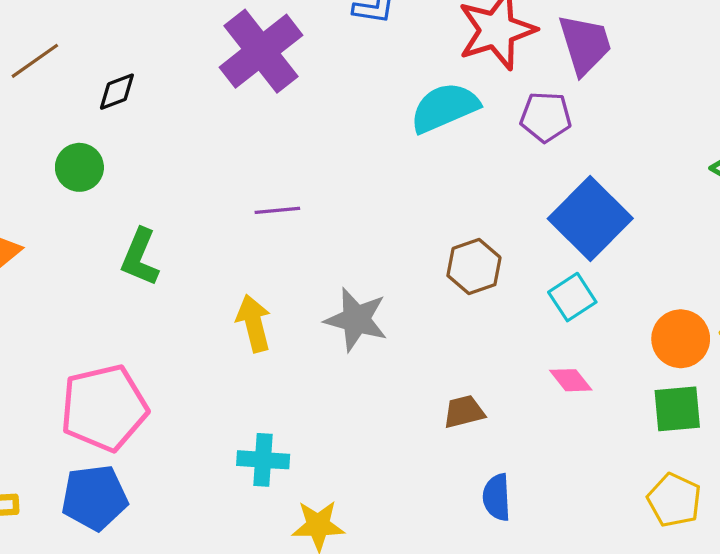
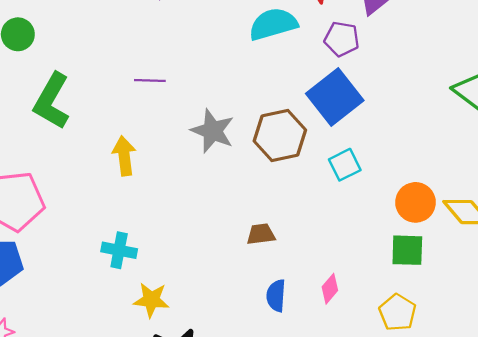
blue square: (590, 219) -> (335, 97), moved
green L-shape: (140, 257) -> (52, 101), size x1.4
brown hexagon: (474, 267) -> (280, 136), size x1.4
gray star: (356, 320) -> (213, 131), moved
pink diamond: (571, 380) -> (330, 289), moved, turned 72

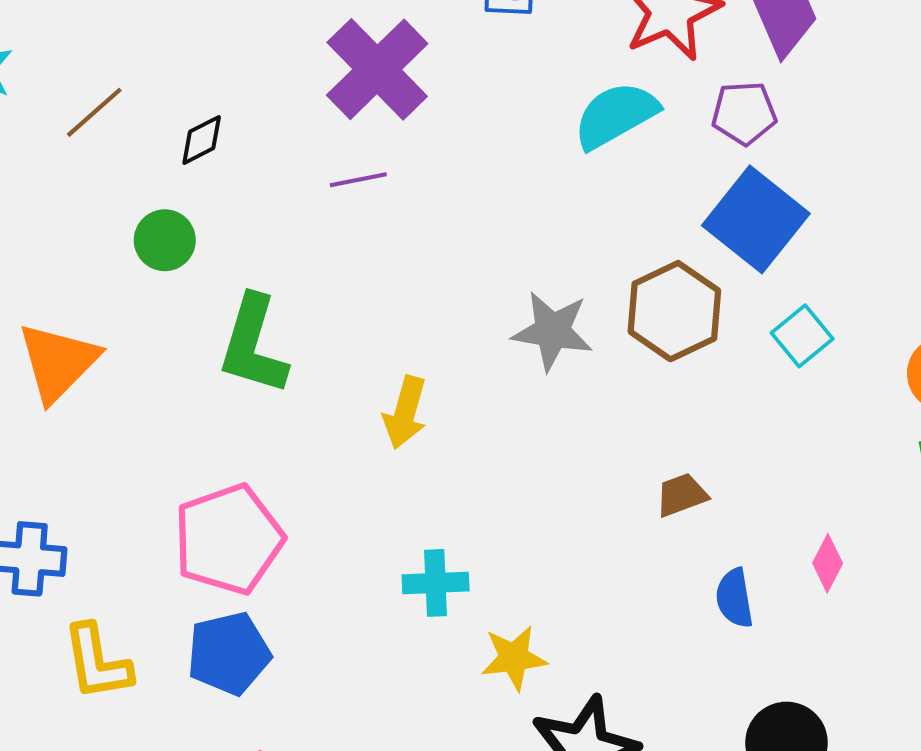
purple line: (150, 80) -> (358, 180), moved
yellow arrow: (124, 156) -> (405, 412), turned -144

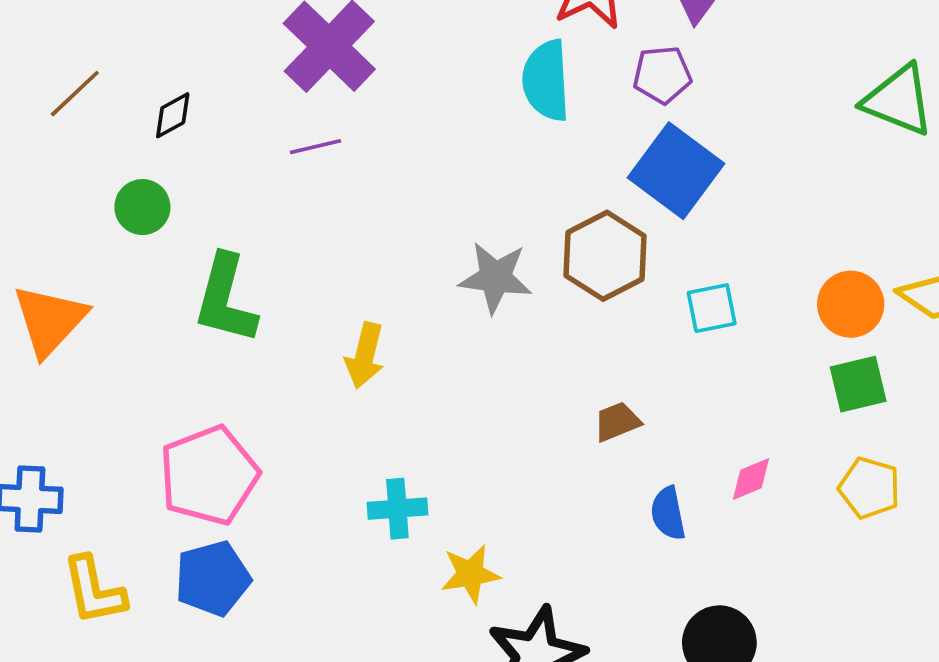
cyan semicircle: (616, 115) -> (546, 81), turned -62
cyan square: (802, 336) -> (712, 308), moved, turned 30
pink diamond: (828, 563) -> (751, 479), turned 42

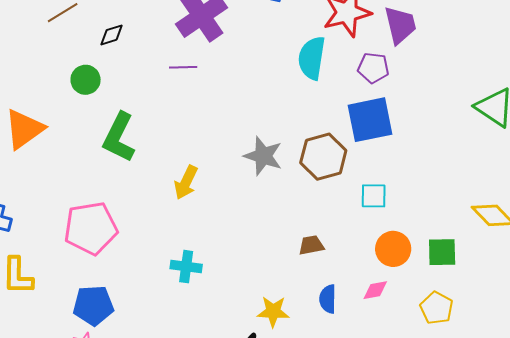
blue square: (676, 171) -> (370, 120), turned 30
orange circle: (851, 304) -> (393, 249), moved
yellow star: (470, 574) -> (273, 312), moved
blue pentagon: (213, 578) -> (93, 305), moved

